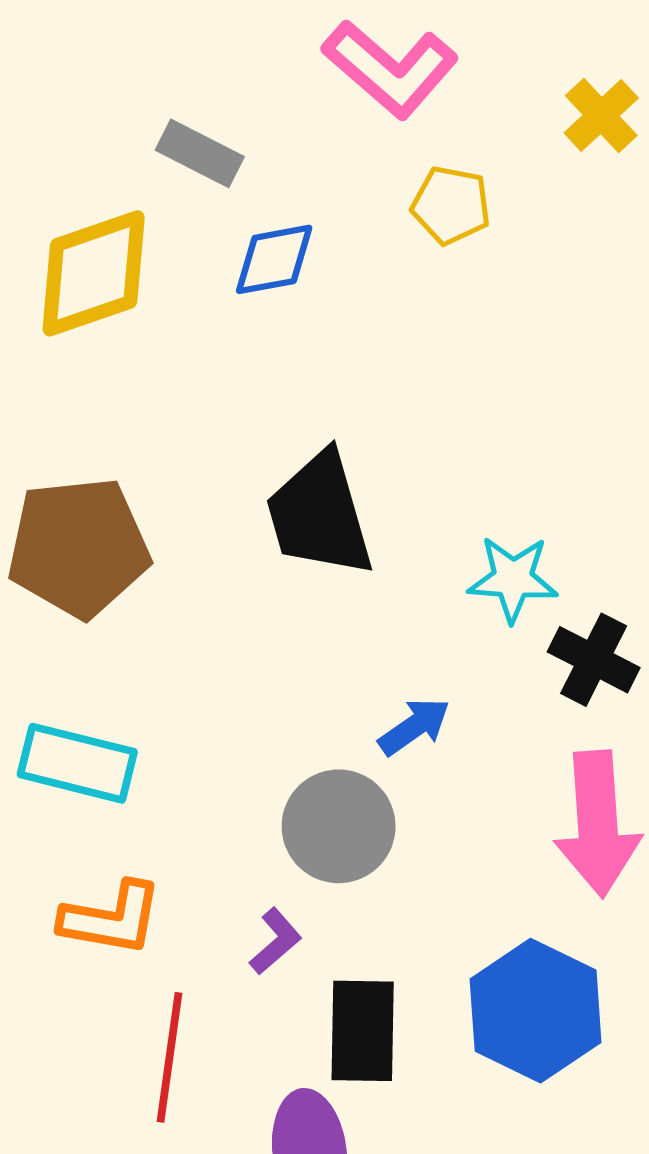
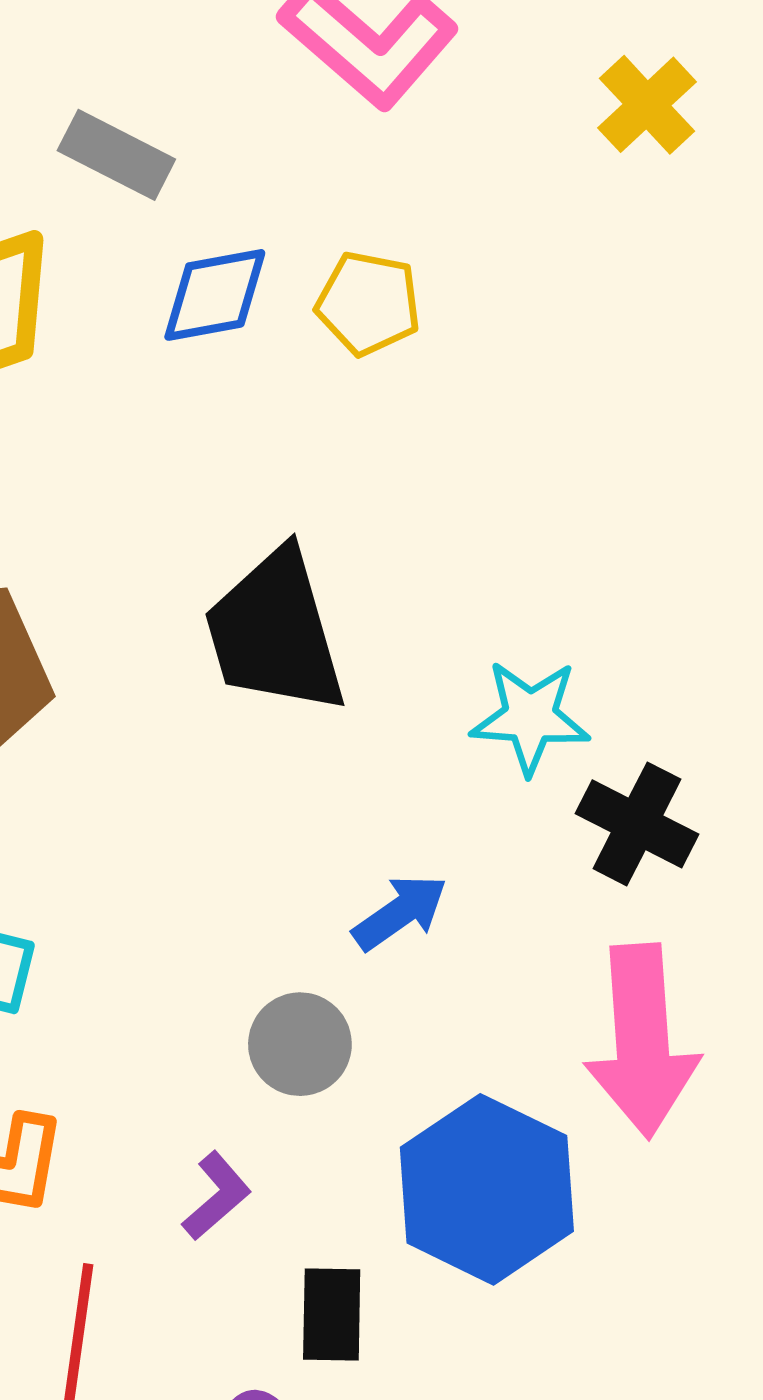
yellow pentagon: (451, 205) -> (368, 303), moved
gray circle: (339, 826) -> (300, 1044), size x0.7
blue hexagon: (536, 1011) -> (487, 1189), moved
black rectangle: (363, 1031) -> (332, 1314), size x0.7

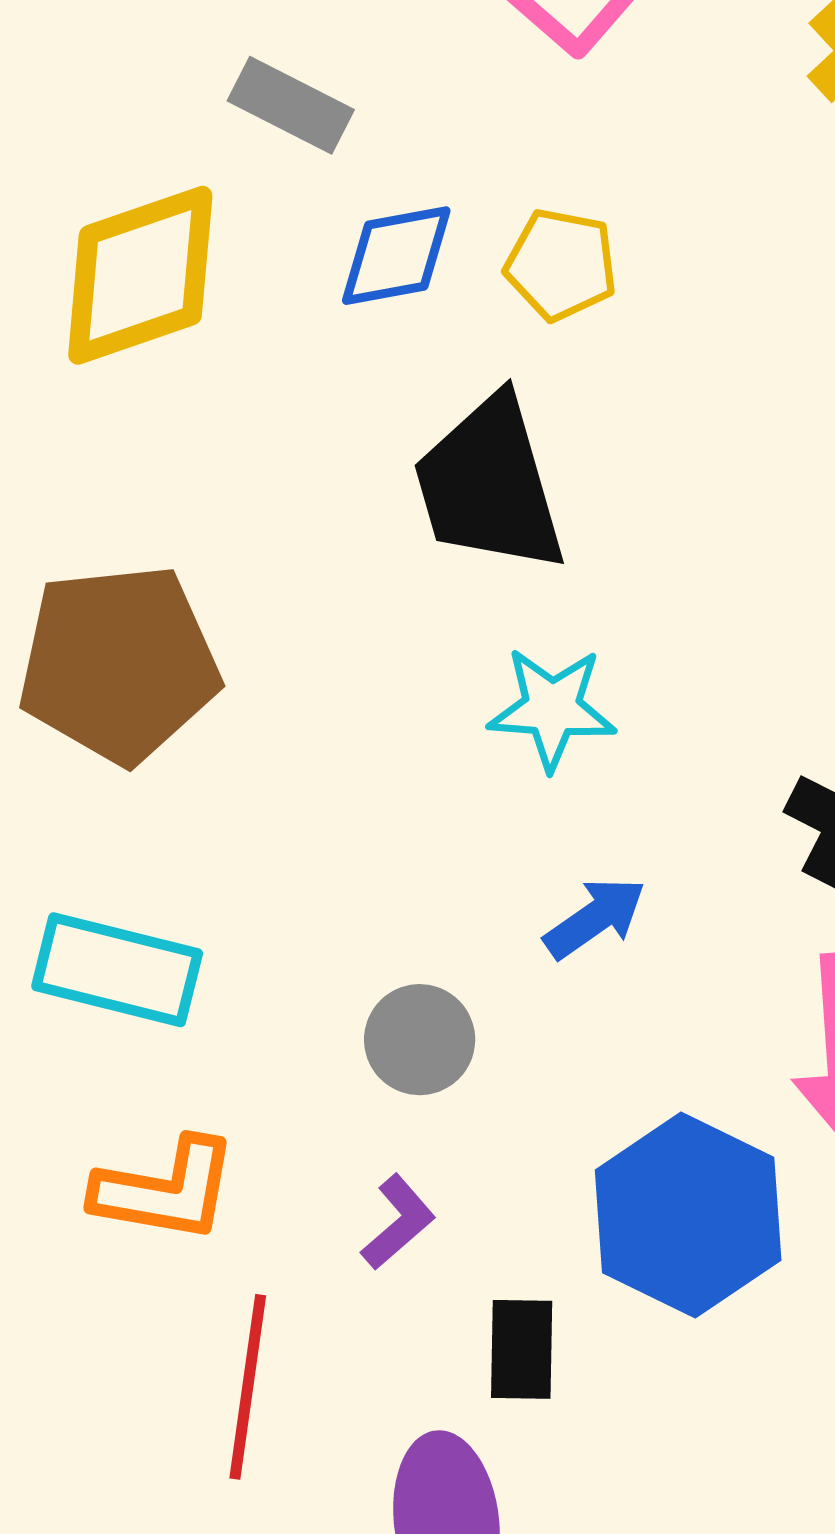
black trapezoid: (275, 632) -> (489, 485), moved
cyan star: (530, 717) -> (552, 708), moved
gray circle: (300, 1044) -> (420, 1040), moved

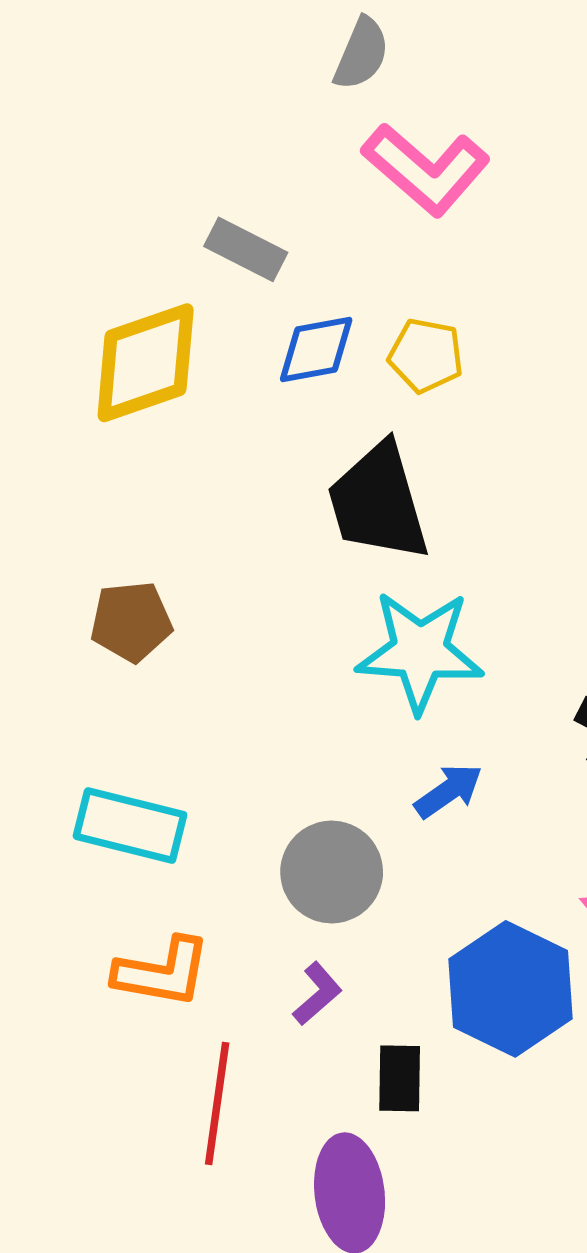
brown pentagon: (119, 664) -> (131, 622), size x0.6
cyan star: (552, 708) -> (420, 651), size x1.5
gray circle: (420, 1040) -> (332, 872), size x1.4

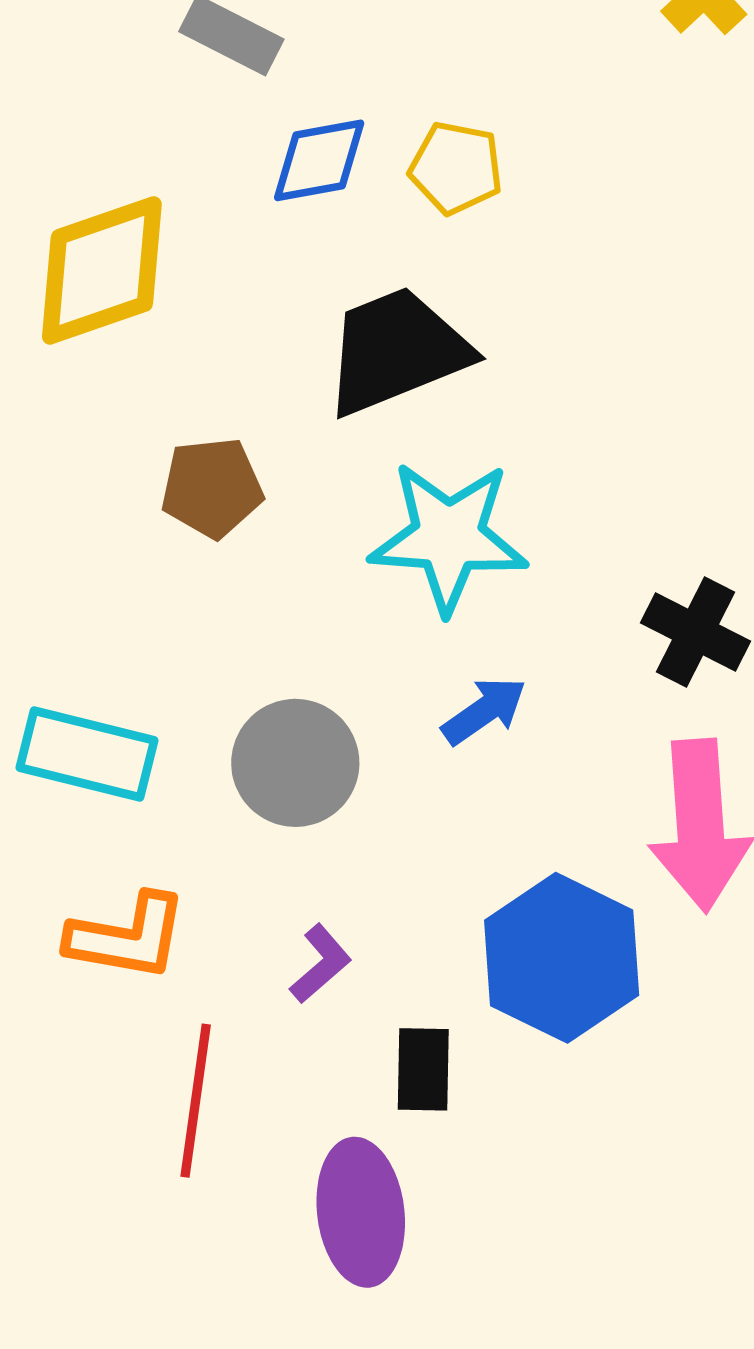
yellow diamond: (146, 363) -> (102, 270), moved
black trapezoid: (378, 502) -> (396, 351), turned 84
brown pentagon: (131, 622) -> (212, 488), moved
gray circle: (332, 872) -> (295, 763), moved

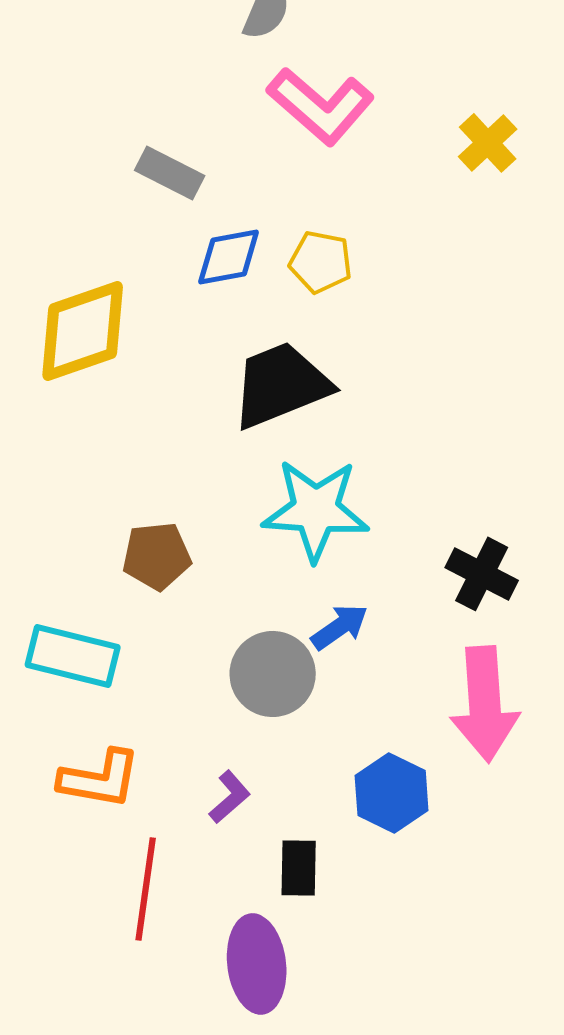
brown pentagon: (212, 488) -> (157, 556), moved
gray circle: (295, 763) -> (273, 674), moved
blue hexagon: (562, 958) -> (392, 793), size x0.7

